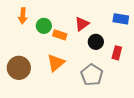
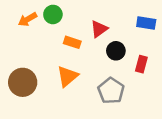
orange arrow: (23, 16) -> (28, 19), turned 56
green circle: (44, 26) -> (53, 14), moved

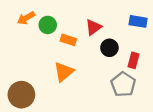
green circle: (53, 14) -> (48, 25), moved
brown circle: (23, 82) -> (21, 95), moved
gray pentagon: (111, 91) -> (123, 84), moved

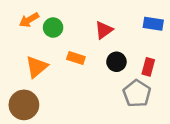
orange rectangle: (68, 40) -> (76, 58), moved
black circle: (109, 48) -> (116, 62), moved
orange triangle: (64, 72) -> (37, 67), moved

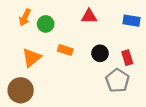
orange arrow: (29, 20) -> (25, 17), turned -35
red triangle: (104, 30) -> (89, 16), moved, turned 35
red rectangle: (148, 67) -> (127, 58), turned -32

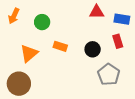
red triangle: (89, 16) -> (97, 12), moved
orange arrow: (25, 17) -> (14, 16), moved
red rectangle: (127, 58) -> (118, 41), moved

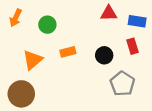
orange rectangle: (60, 46) -> (68, 52), turned -32

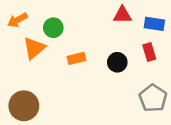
orange arrow: (16, 18) -> (17, 20), turned 36
orange triangle: (33, 60) -> (34, 48), moved
gray pentagon: (122, 84) -> (153, 98), moved

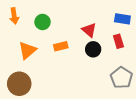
red triangle: (122, 15) -> (89, 30), moved, turned 42
orange arrow: (17, 20) -> (14, 16), turned -70
orange triangle: (34, 48) -> (27, 50), moved

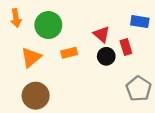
green circle: (43, 22) -> (48, 25), size x1.5
red rectangle: (118, 41) -> (126, 47), moved
brown circle: (19, 84) -> (36, 96), moved

